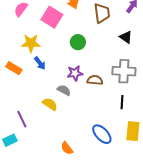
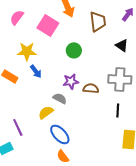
yellow semicircle: (50, 104) -> (46, 112), turned -70
blue ellipse: (102, 134) -> (60, 134), moved

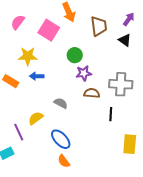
black triangle: (122, 45) -> (125, 40), moved
blue arrow: (36, 71) -> (37, 76), turned 128
purple star: (71, 81) -> (84, 73), moved
black line: (118, 110) -> (111, 114), moved
yellow semicircle: (46, 112) -> (36, 118), moved

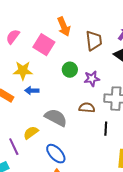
purple star: (84, 73) -> (92, 79), moved
gray semicircle: (61, 103) -> (56, 118), size x1.6

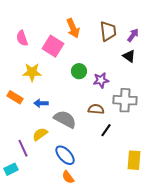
pink semicircle: (13, 37) -> (22, 38), turned -56
brown trapezoid: (94, 41) -> (108, 31), moved
blue arrow: (32, 91) -> (41, 103), moved
black line: (106, 129) -> (106, 130), moved, turned 32

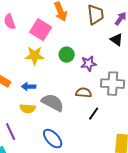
yellow star: (32, 72) -> (35, 56), moved
yellow semicircle: (40, 134) -> (28, 109), moved, turned -140

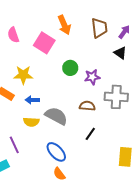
yellow star: (35, 56) -> (23, 75), moved
black line: (94, 114) -> (90, 134), moved

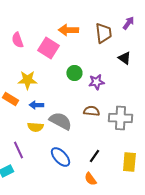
orange arrow: (64, 25) -> (68, 30), turned 114
purple arrow: (124, 32) -> (128, 23), moved
gray cross: (116, 97) -> (120, 118), moved
black line: (90, 134) -> (94, 156), moved
orange semicircle: (59, 174) -> (90, 179), moved

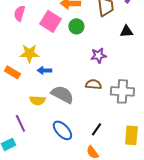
pink semicircle: (17, 40) -> (19, 13), turned 35
black triangle: (124, 58) -> (126, 31), turned -40
green circle: (74, 73) -> (76, 26), moved
blue arrow: (36, 105) -> (44, 70), moved

